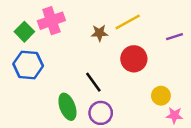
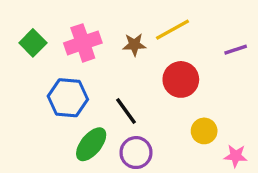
pink cross: (51, 21) -> (83, 43), moved
blue hexagon: (28, 65) -> (68, 98), moved
yellow circle: (161, 96) -> (204, 131), moved
green ellipse: (67, 107) -> (91, 144), turned 60

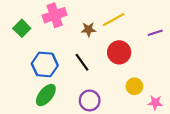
pink cross: (83, 43) -> (55, 15), moved
black line: (126, 111) -> (82, 62), moved
green ellipse: (91, 144) -> (46, 95), moved

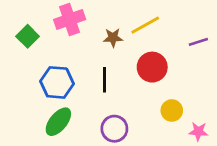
black line: (82, 62) -> (105, 80), turned 36

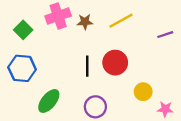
brown star: (113, 38) -> (85, 22), moved
red circle: (152, 67) -> (115, 63), moved
blue hexagon: (57, 82) -> (22, 68), moved

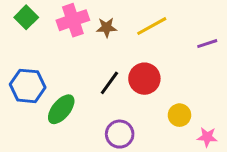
green square: (23, 30) -> (26, 17), moved
black line: (87, 66) -> (109, 83), turned 36
green ellipse: (49, 101) -> (61, 109), moved

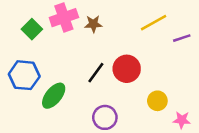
green square: (26, 17) -> (32, 29), moved
yellow line: (152, 26) -> (154, 23), moved

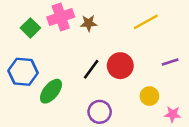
purple line: (182, 38) -> (170, 62), moved

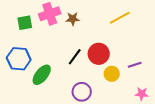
green square: (30, 28) -> (25, 23), turned 35
purple line: (170, 62) -> (135, 65), moved
yellow circle: (149, 96) -> (112, 74), moved

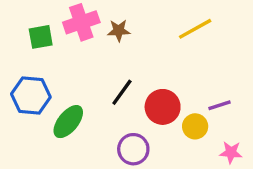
red circle: (99, 54) -> (163, 107), moved
yellow circle: (112, 74) -> (195, 126), moved

